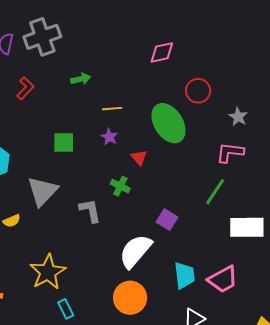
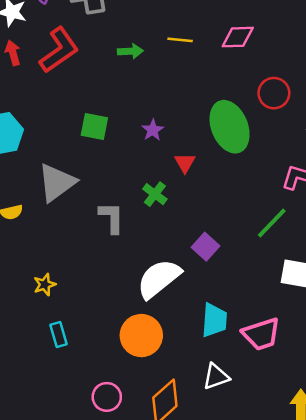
red L-shape: (25, 88) -> (59, 50), size x1.6
yellow line: (112, 109) -> (180, 40), moved
yellow star: (48, 272) -> (45, 285), size x0.5

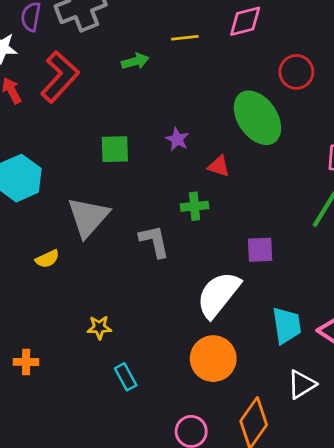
red triangle: (185, 163) -> (219, 166), turned -30
green cross: (155, 194) -> (194, 206), turned -30
purple square: (205, 247) -> (260, 250), turned -32
yellow star: (45, 285) -> (99, 327), turned 30

